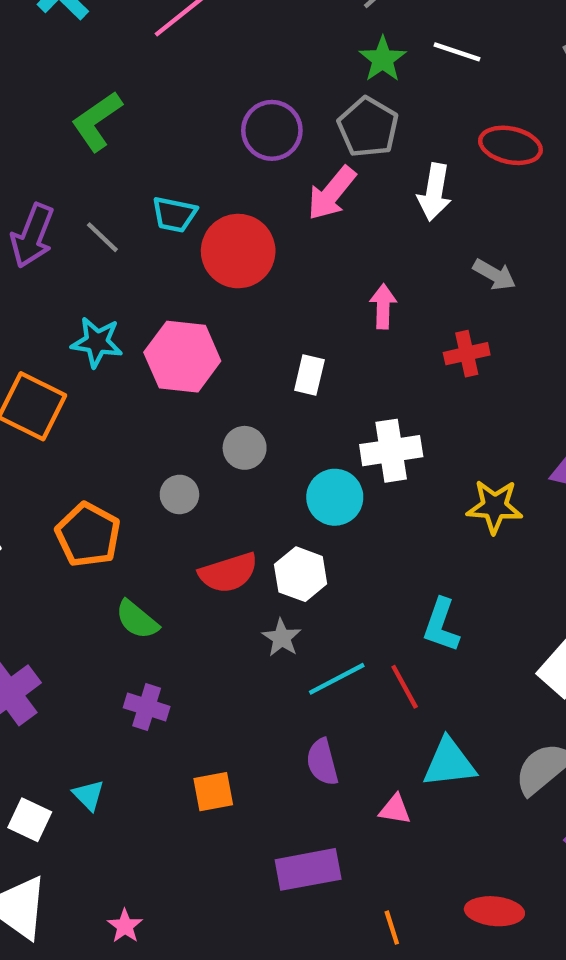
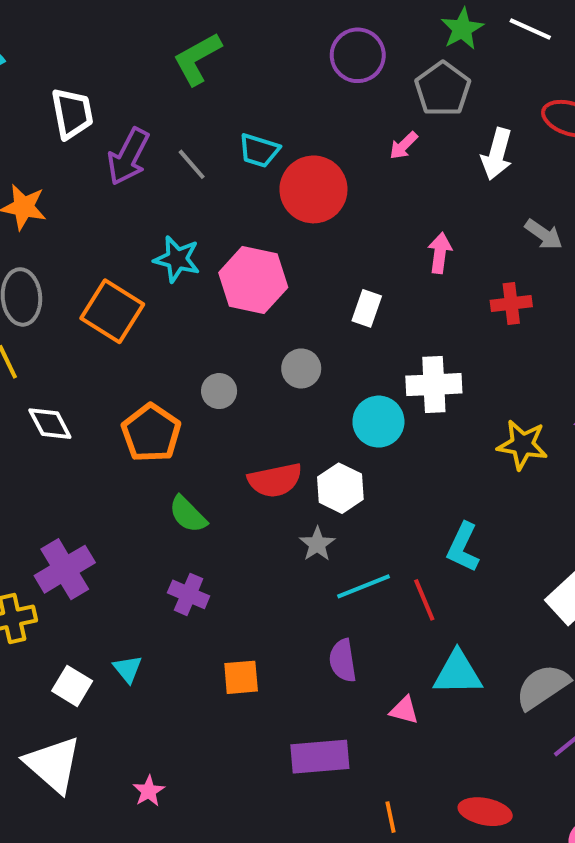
purple circle: (272, 130) -> (358, 55), moved
pink arrow: (332, 193) -> (404, 146), size x0.6
gray circle: (179, 494) -> (219, 391), moved

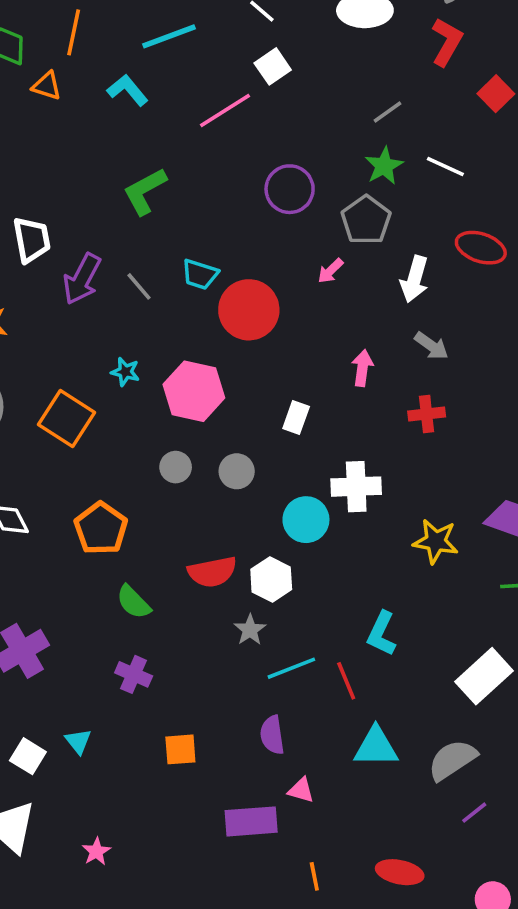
gray arrow: (544, 234) -> (431, 346), moved
cyan star: (177, 259) -> (125, 372), size x0.7
gray circle: (219, 391) -> (176, 467), moved
pink triangle: (404, 710) -> (301, 790), moved

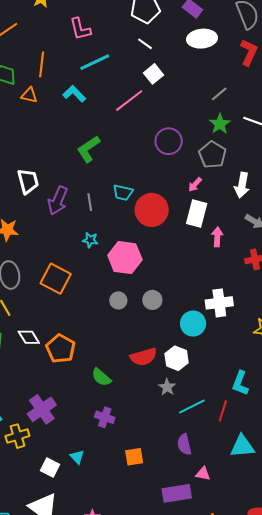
gray line: (139, 286) -> (90, 202), turned 36
cyan star: (125, 372) -> (90, 240), moved
white rectangle: (296, 417) -> (197, 214), moved, size x1.5
orange pentagon: (101, 528) -> (61, 349), moved
red line: (346, 681) -> (223, 411), turned 45

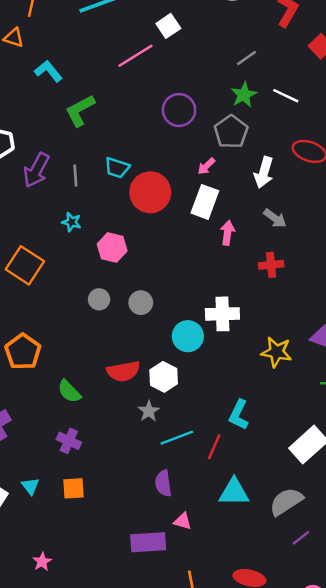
cyan L-shape: (74, 94) -> (48, 71), moved
pink hexagon: (125, 258) -> (112, 248), size x0.7
orange square: (134, 457) -> (74, 488), moved

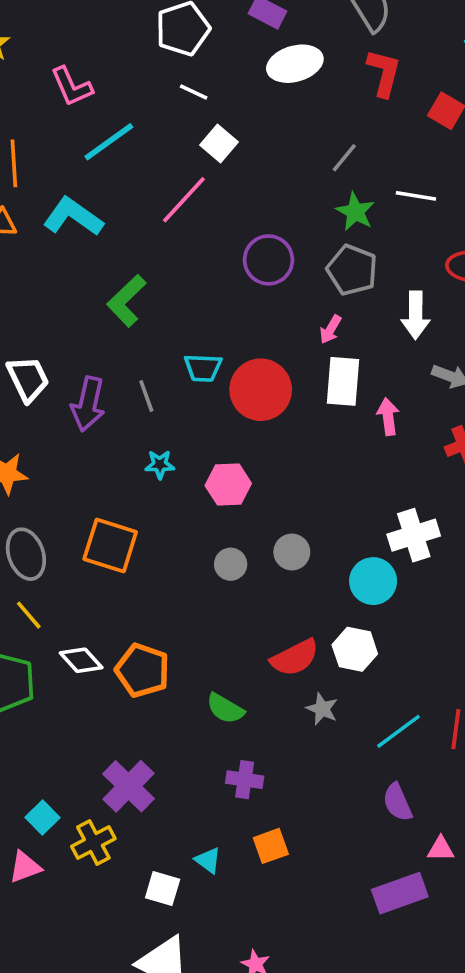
cyan L-shape: (48, 71) -> (73, 217), moved, size x1.4
gray star: (149, 411) -> (322, 709), moved

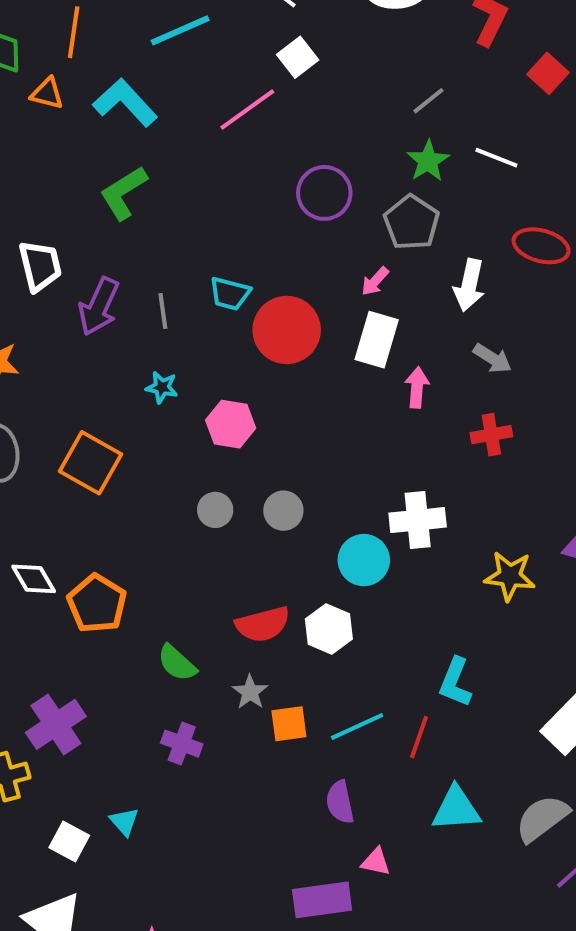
green L-shape: (126, 301) -> (123, 193), moved
gray star: (322, 709) -> (250, 692), moved
orange square: (271, 846) -> (289, 724), moved

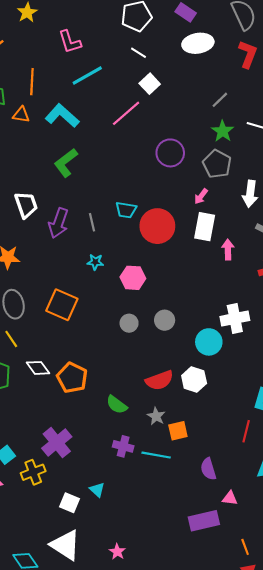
cyan line: (357, 727) -> (156, 455), moved, turned 40

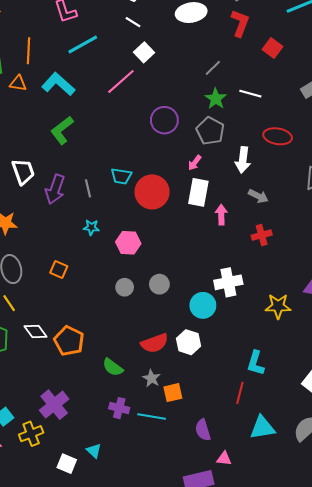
orange square: (62, 305) -> (59, 269), size x0.6

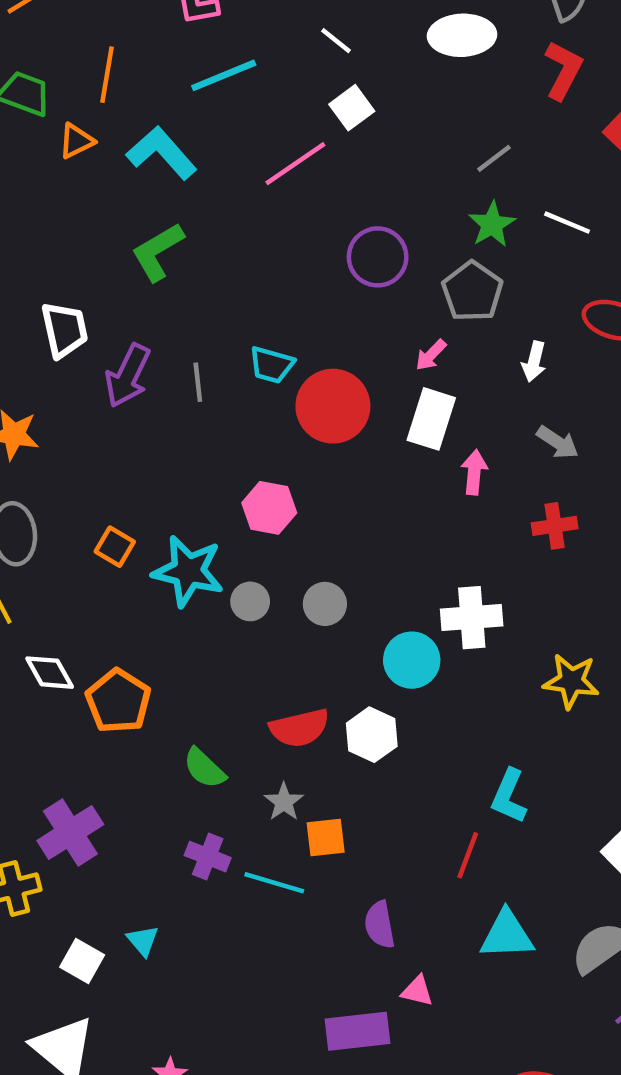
orange triangle: (18, 83) -> (76, 141), turned -42
white arrow: (243, 160) -> (534, 361), size x0.7
cyan star: (91, 227) -> (188, 571), moved, size x2.0

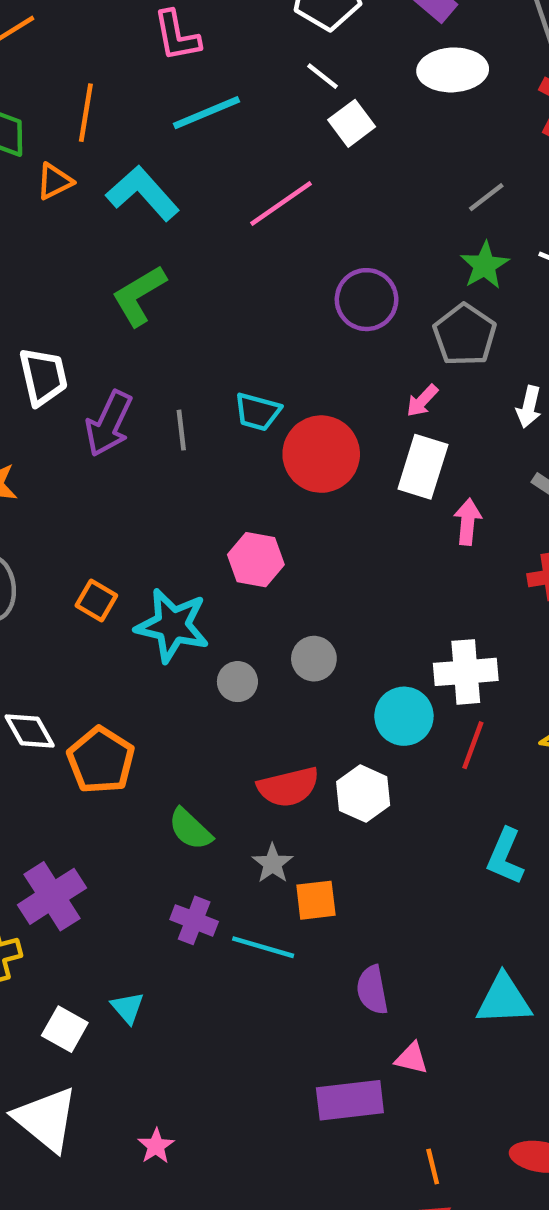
white square: (352, 108) -> (352, 123), moved
gray circle: (250, 601) -> (237, 682), moved
red line: (468, 855) -> (473, 745), moved

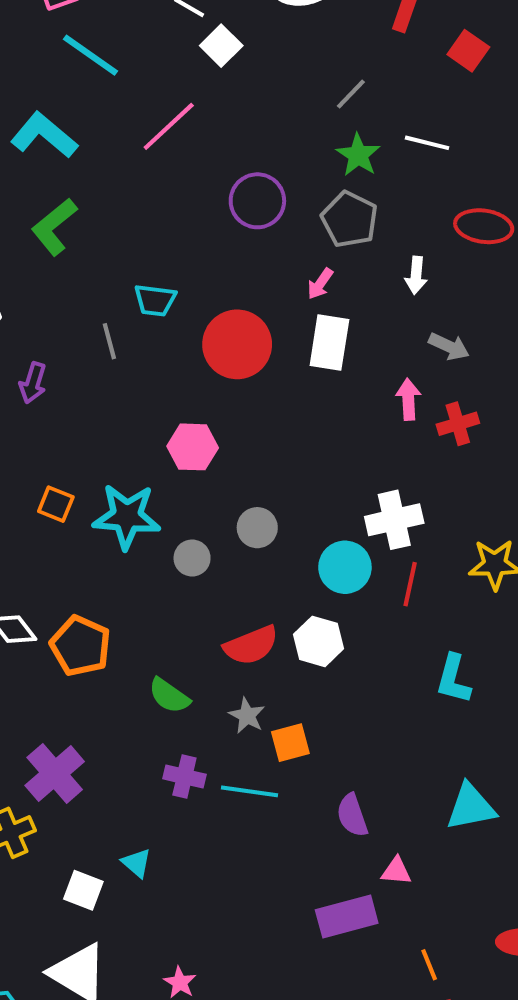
cyan line: (206, 113) -> (91, 55), turned 66
cyan trapezoid: (258, 412) -> (155, 300), moved
purple arrow: (109, 424) -> (33, 383), moved, size x0.7
pink arrow: (468, 522) -> (408, 399), moved

